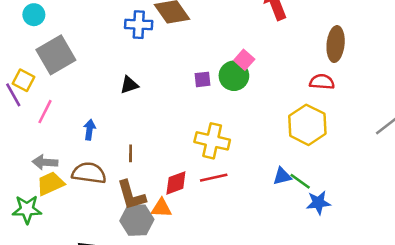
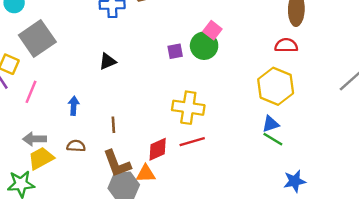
brown semicircle: (89, 173) -> (76, 146), size x0.6
blue triangle: (282, 176) -> (271, 124), moved
blue star: (318, 203) -> (295, 181), moved

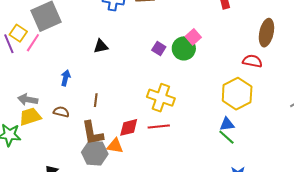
purple square: (175, 51) -> (159, 49), turned 32
pink line: (31, 92) -> (33, 43), moved

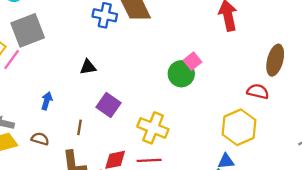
purple square: (159, 49) -> (109, 105), moved, size x1.5

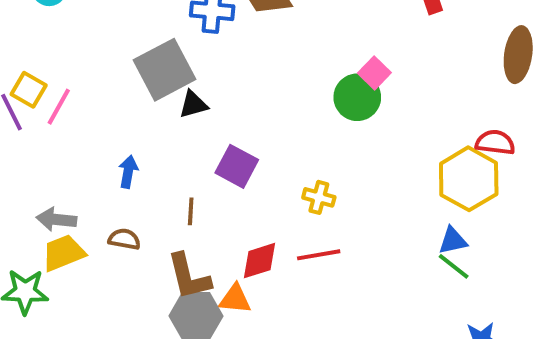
gray square: (28, 30) -> (164, 70), moved
red semicircle: (258, 91) -> (495, 142), moved
yellow cross: (153, 128) -> (319, 197), size x0.6

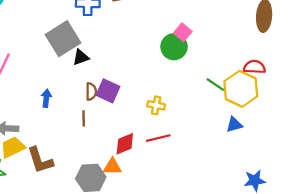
brown semicircle: (124, 239) -> (91, 91), moved, turned 84
green line: (454, 266) -> (215, 85), moved
brown L-shape: (189, 277) -> (40, 160), moved

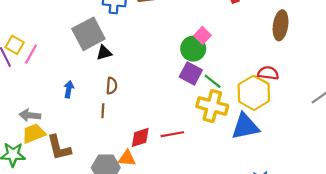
green line: (215, 85) -> (213, 81), moved
purple square: (108, 91) -> (191, 73), moved
yellow cross: (156, 105) -> (212, 106), moved, size x1.8
blue triangle: (234, 125) -> (245, 126), size x1.8

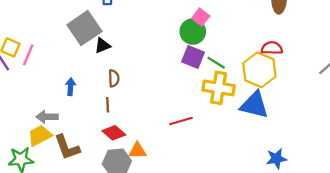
gray arrow: (30, 115) -> (47, 117), moved
blue triangle: (245, 126) -> (254, 105), turned 32
red diamond: (140, 137) -> (114, 133), moved, turned 65

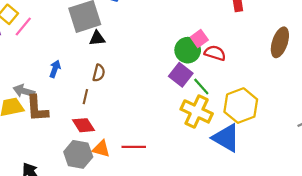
red semicircle: (272, 48) -> (215, 53), moved
red line: (181, 121) -> (134, 147), moved
brown L-shape: (67, 147) -> (37, 108), moved

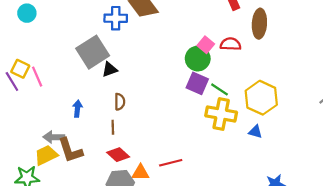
pink line: (23, 26) -> (37, 77), turned -48
brown ellipse: (280, 42) -> (259, 24), moved
red semicircle: (215, 53) -> (231, 44), moved
blue triangle: (226, 138) -> (255, 132), size x0.5

